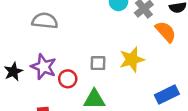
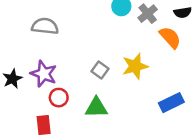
gray square: (98, 63) -> (100, 70), turned 35
red circle: (68, 79) -> (59, 98), moved

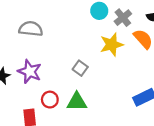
yellow star: (135, 66) -> (112, 45), moved
red circle: (59, 98) -> (50, 100), moved

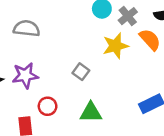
purple star: (30, 71) -> (25, 75), turned -30
green triangle: (77, 102) -> (91, 112), moved

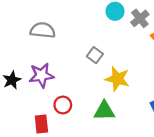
yellow star: (115, 46) -> (117, 79), moved, turned 30
gray square: (81, 72) -> (95, 55), moved

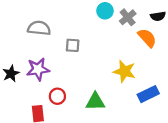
gray square: (95, 55) -> (73, 45), moved, turned -32
yellow star: (117, 79) -> (124, 71), moved

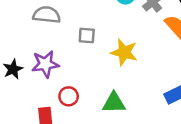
yellow star: (124, 71) -> (124, 52), moved

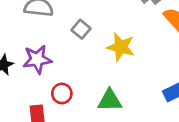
gray square: (87, 36) -> (81, 29), turned 36

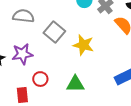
gray square: (81, 29) -> (54, 32), size x1.5

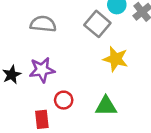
gray square: (54, 32) -> (97, 24), moved

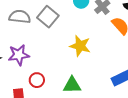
gray square: (97, 24) -> (48, 17), moved

